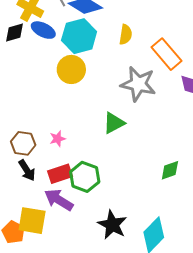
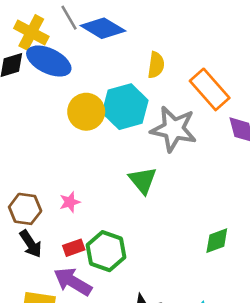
blue ellipse: (43, 30) -> (49, 61), size x1.4
cyan hexagon: (79, 36) -> (125, 107), moved
green triangle: (114, 123) -> (143, 180), turned -40
red rectangle: (60, 174) -> (74, 248), size x0.7

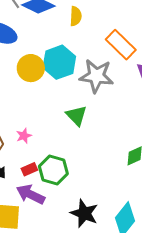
yellow semicircle: (156, 65) -> (76, 16), moved

